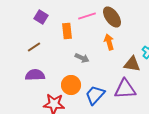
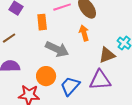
gray arrow: (82, 58) -> (57, 49), size x1.6
brown triangle: (132, 64) -> (107, 55), turned -30

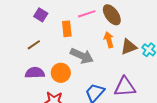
brown triangle: (107, 55) -> (129, 47), moved
orange circle: (46, 76) -> (61, 73), moved

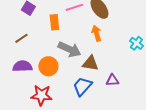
brown triangle: (129, 47) -> (90, 63), moved, turned 30
purple triangle: (125, 87) -> (112, 80), size x0.6

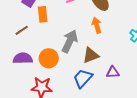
orange rectangle: (54, 22) -> (43, 14), moved
gray arrow: (69, 49) -> (70, 41), turned -90
brown triangle: (90, 63) -> (91, 55), turned -30

